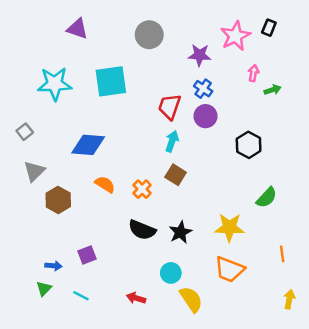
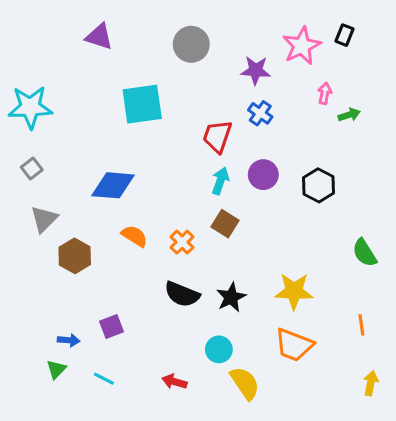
cyan star: (55, 84) -> (30, 107), moved
purple circle: (205, 116) -> (263, 175), moved
green semicircle: (267, 198) -> (364, 253), moved, turned 105

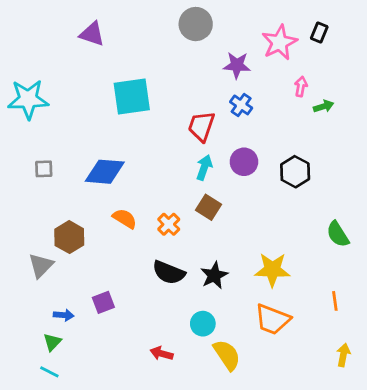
gray circle: (191, 44) -> (196, 24), moved
gray square: (32, 168) -> (44, 169), moved, turned 36
gray triangle: (44, 219) -> (41, 265), moved
cyan line: (104, 379) -> (49, 372), moved

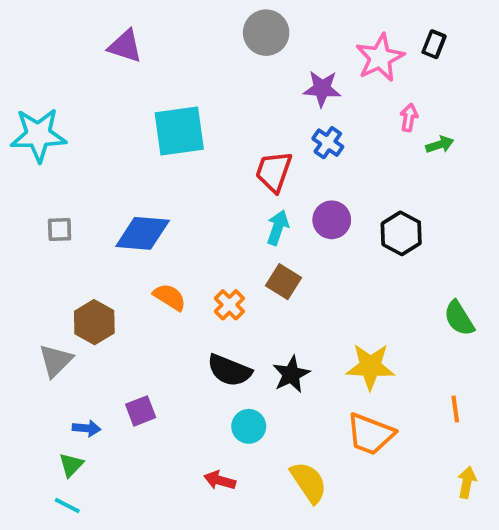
cyan circle: (203, 324) -> (249, 426), moved

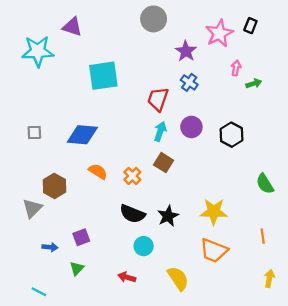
purple star: (322, 89) -> (186, 51), turned 30
cyan star: (38, 135) -> (38, 51), moved
green triangle: (71, 465) -> (77, 268), moved

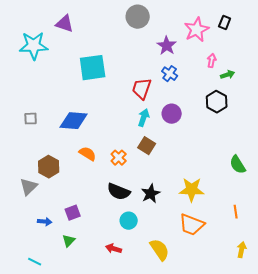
black hexagon: (232, 135) -> (217, 102), moved

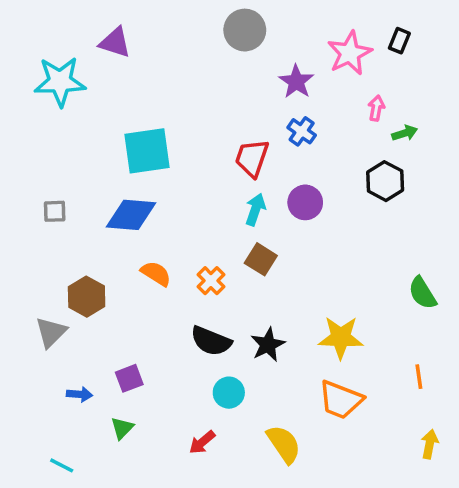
cyan square: (93, 68) -> (147, 151), moved
red arrow: (114, 249) -> (202, 442), turned -56

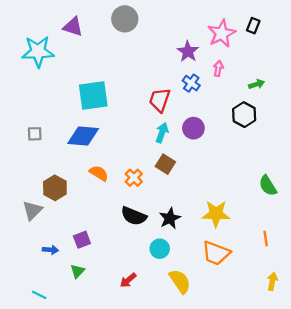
gray circle: (245, 30) -> (125, 19), moved
pink arrow: (376, 108) -> (218, 68), moved
cyan circle: (229, 393) -> (160, 249), moved

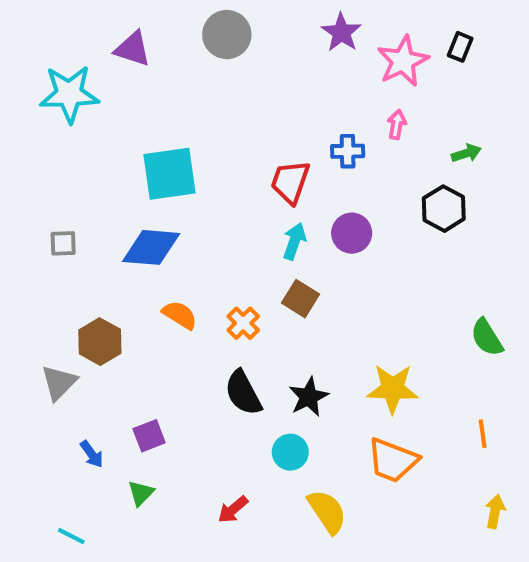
purple star: (188, 52) -> (341, 32), moved
blue cross: (191, 83) -> (348, 151), turned -36
black semicircle: (134, 216) -> (243, 393), turned 40
blue arrow: (50, 250) -> (92, 454), turned 49

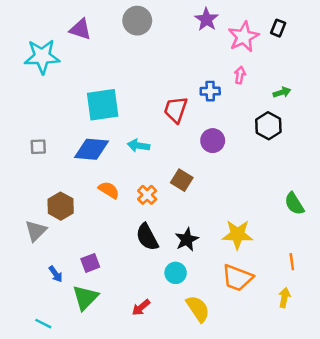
cyan arrow: (294, 241) -> (138, 146), moved, turned -100
green triangle: (141, 493) -> (85, 298), size x1.6
yellow arrow: (495, 511) -> (284, 298), moved

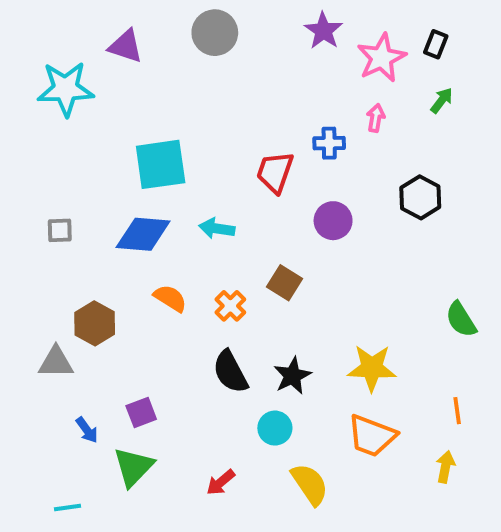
green arrow: (282, 92) -> (442, 100), moved, turned -35
gray triangle: (36, 231) -> (56, 362), turned 45
cyan line: (43, 324) -> (68, 508), turned -35

